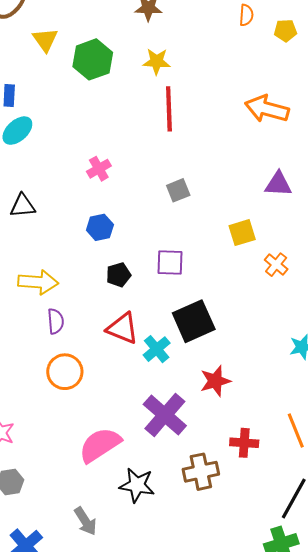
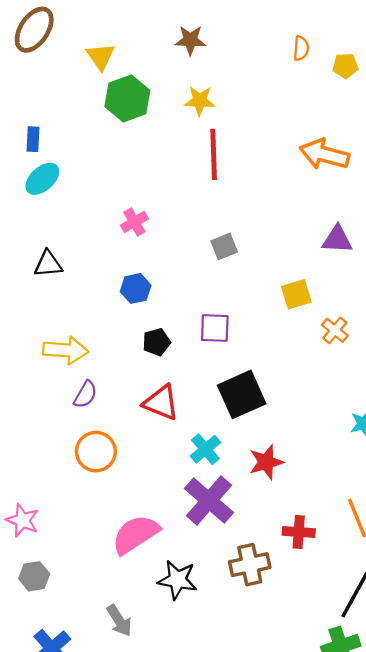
yellow triangle: (45, 40) -> (101, 56), moved
purple semicircle: (56, 321) -> (85, 394), turned 35
cyan cross: (157, 349) -> (205, 449), moved

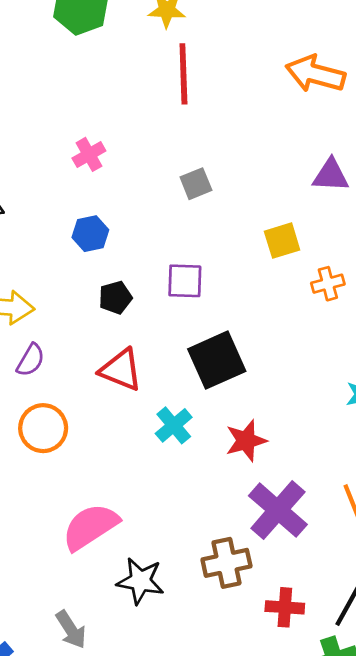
orange cross: (335, 330) -> (328, 284), turned 36
purple cross: (209, 501) -> (278, 510), moved
red cross: (299, 532) -> (285, 607), moved

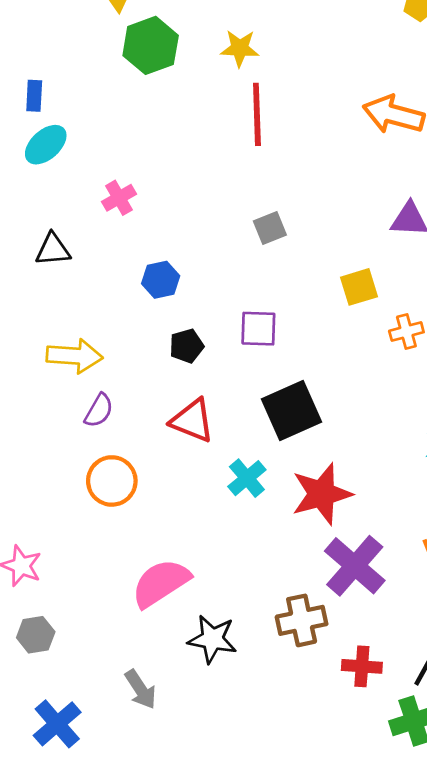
pink cross: (89, 154) -> (119, 198), moved
red star: (246, 441) -> (322, 494), size x1.4

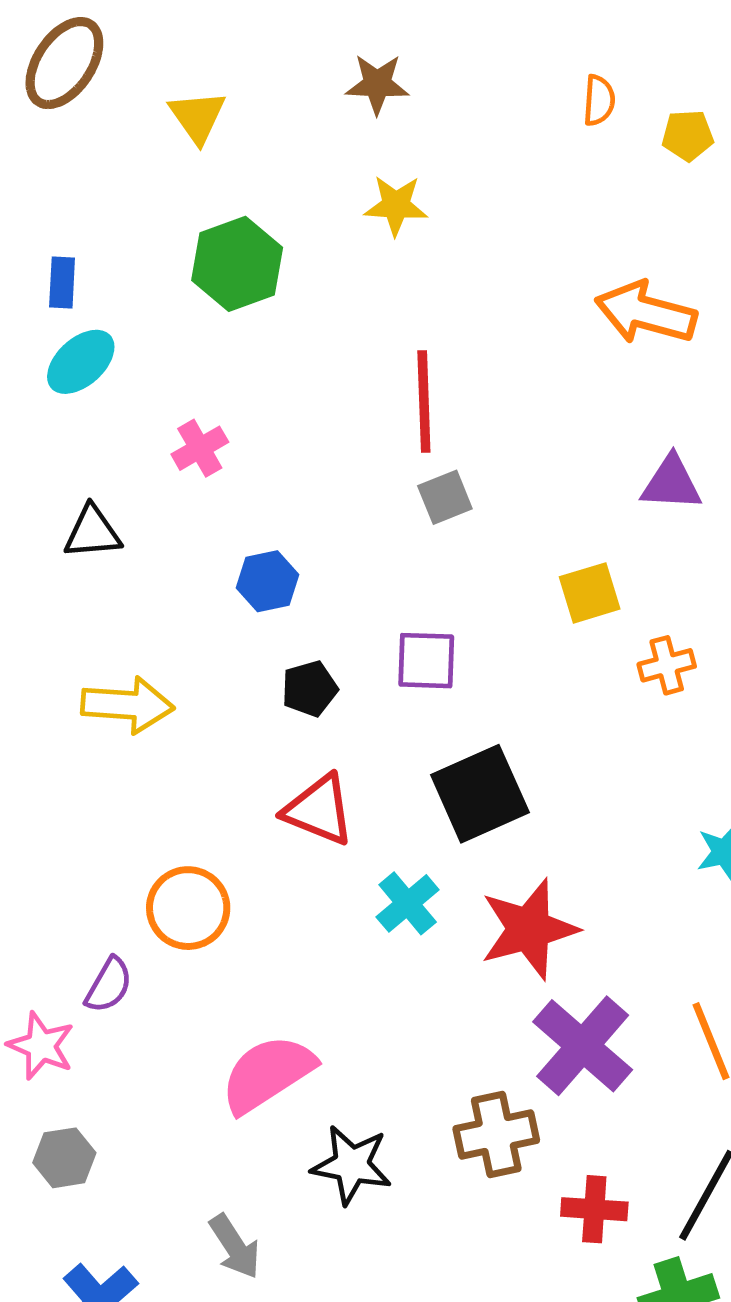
green hexagon: (151, 45) -> (237, 264), moved
red line: (257, 114) -> (424, 402), moved
purple semicircle: (99, 411) -> (109, 985), moved

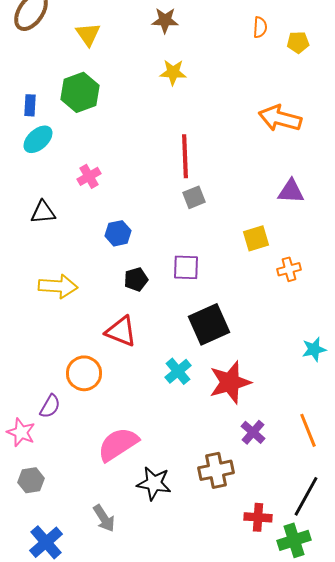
green hexagon: (237, 264) -> (80, 92), moved
red triangle: (319, 810) -> (121, 331), moved
purple cross: (583, 1046) -> (253, 432), size x0.6
red cross: (594, 1209) -> (258, 517), moved

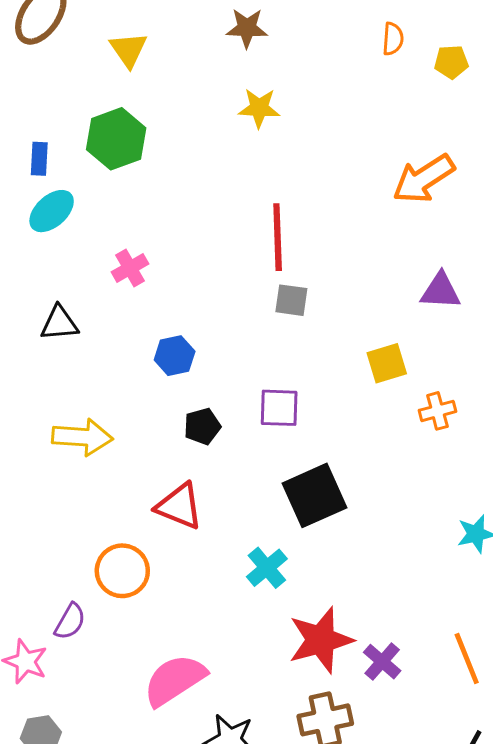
orange arrow: (280, 118) -> (424, 179), turned -48
gray square: (194, 197) -> (291, 300), turned 30
red star: (230, 382) -> (321, 640), moved

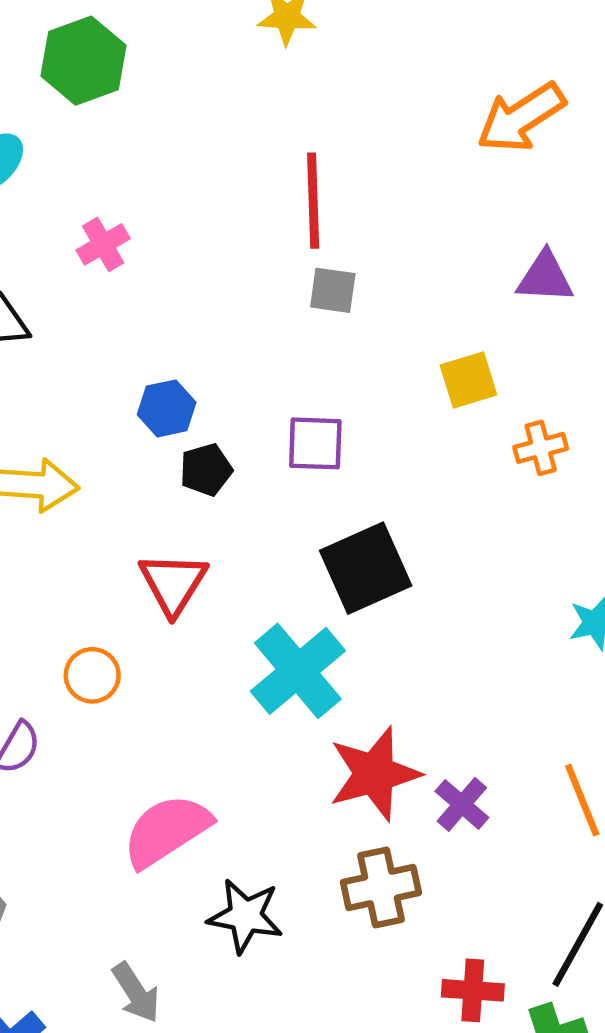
blue hexagon: (175, 356) -> (167, 408), moved
red triangle: (179, 506) -> (173, 583), turned 40
cyan cross: (267, 568) -> (298, 671), size x1.6
orange circle: (122, 571) -> (92, 675), size x0.7

